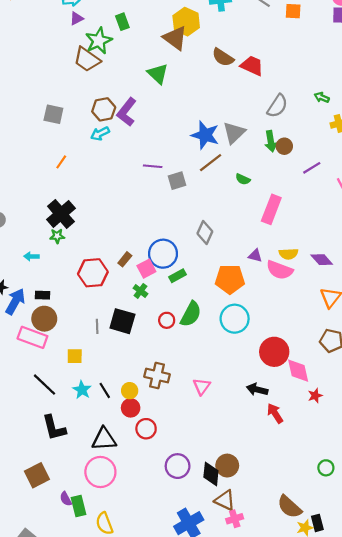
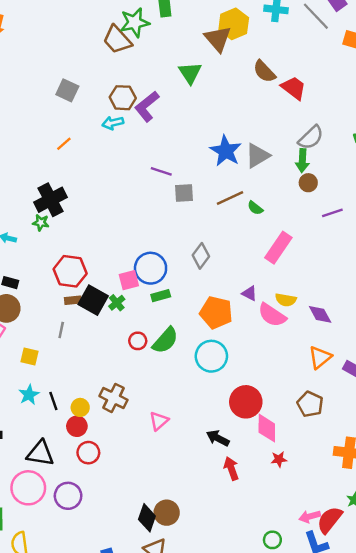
green arrow: (271, 141) -> (302, 161), moved
brown line: (211, 163) -> (230, 198), moved
brown rectangle: (125, 259) -> (73, 300), moved, turned 32
black square: (122, 321) -> (93, 300), moved
purple circle: (178, 466) -> (68, 496), moved

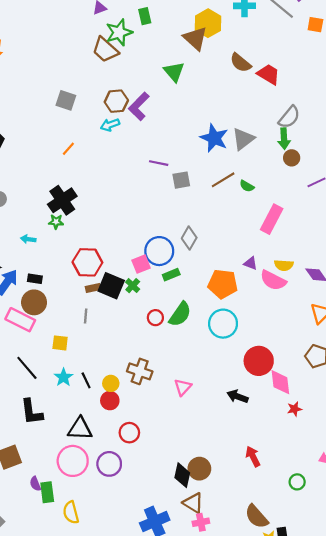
gray diamond: (201, 256) -> (189, 238), moved
red circle: (88, 453) -> (129, 433), moved
red arrow: (231, 468) -> (253, 456), moved

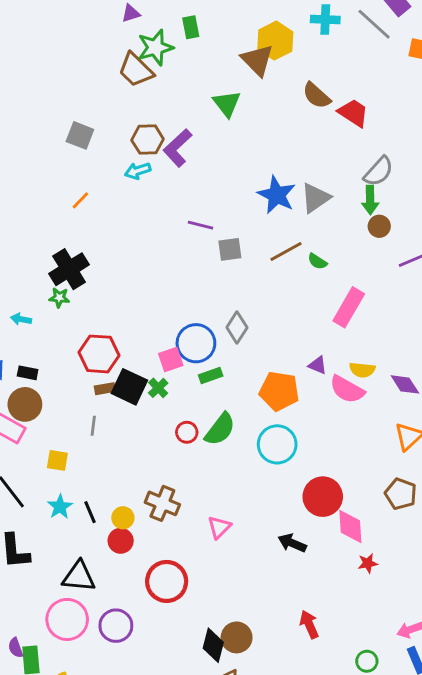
red circle: (129, 433) -> (167, 581), moved, size x1.5

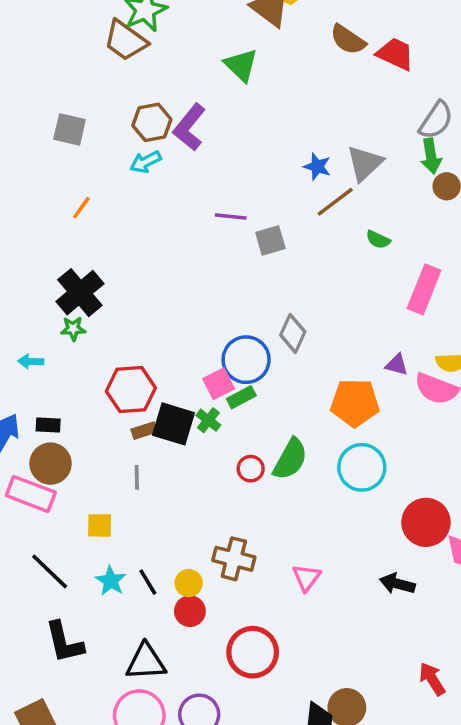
blue star: (277, 195) -> (317, 167), size x0.6
brown line: (286, 252) -> (335, 202), moved
green rectangle: (211, 376) -> (241, 397), moved

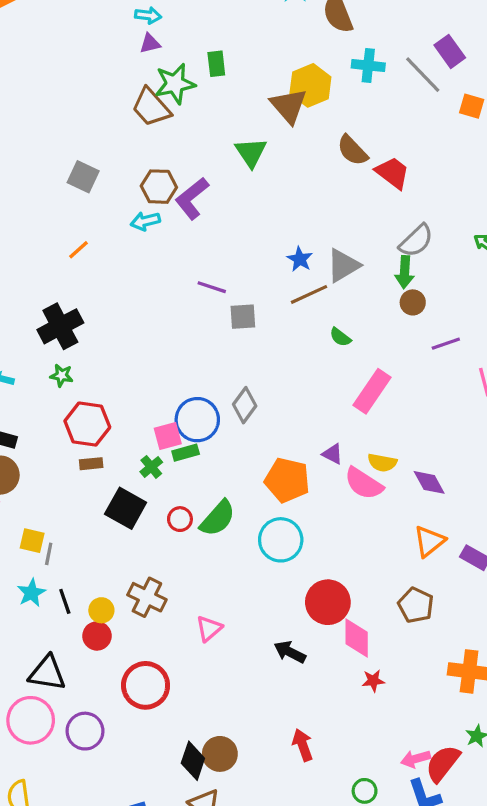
green star: (73, 329) -> (62, 375), moved
black square: (173, 424) -> (126, 508), moved
gray line: (137, 477) -> (49, 554), moved

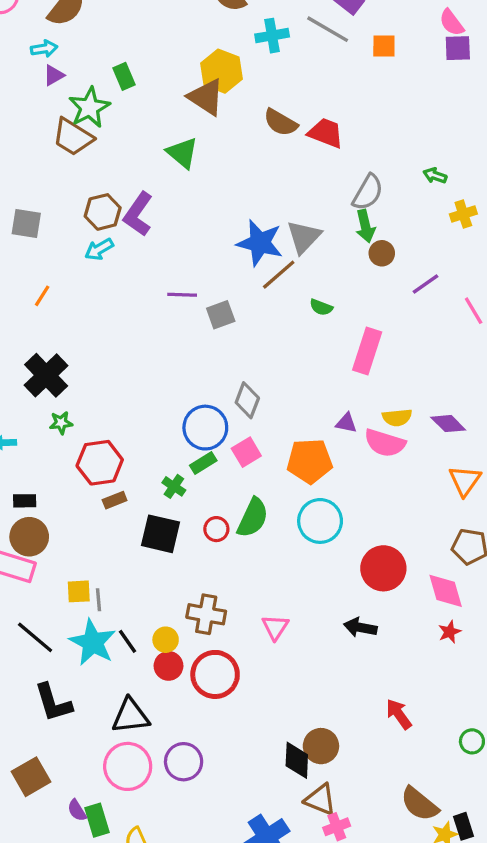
blue star: (300, 259) -> (260, 243), size x1.8
pink square: (168, 436) -> (246, 452), moved
cyan star: (31, 593) -> (93, 642), size x1.6
pink diamond: (357, 638) -> (446, 591), moved
red circle: (146, 685) -> (215, 674), moved

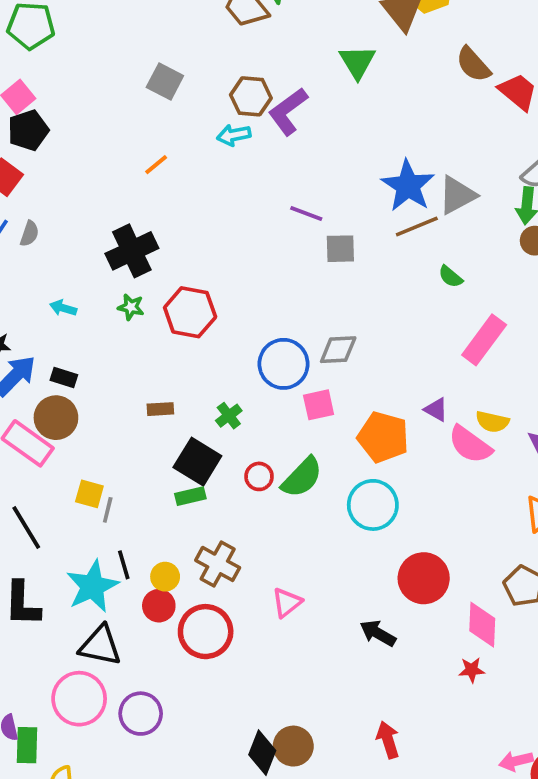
gray diamond: (247, 400) -> (338, 350), turned 48
red hexagon: (100, 463) -> (190, 312), moved
green rectangle: (203, 463) -> (190, 496), moved
cyan star: (93, 642) -> (92, 586), moved

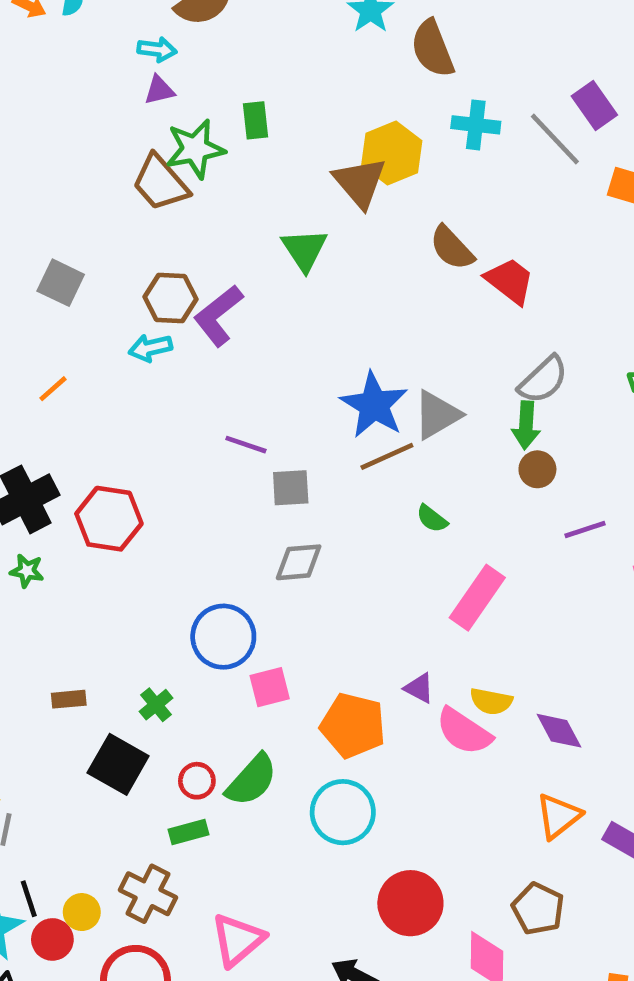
red hexagon: (190, 312) -> (109, 519), moved
gray diamond: (338, 350) -> (299, 562), moved
green rectangle: (190, 496) -> (189, 832), moved
pink triangle: (287, 603) -> (238, 940), size x1.4
red circle: (159, 606) -> (52, 939), moved

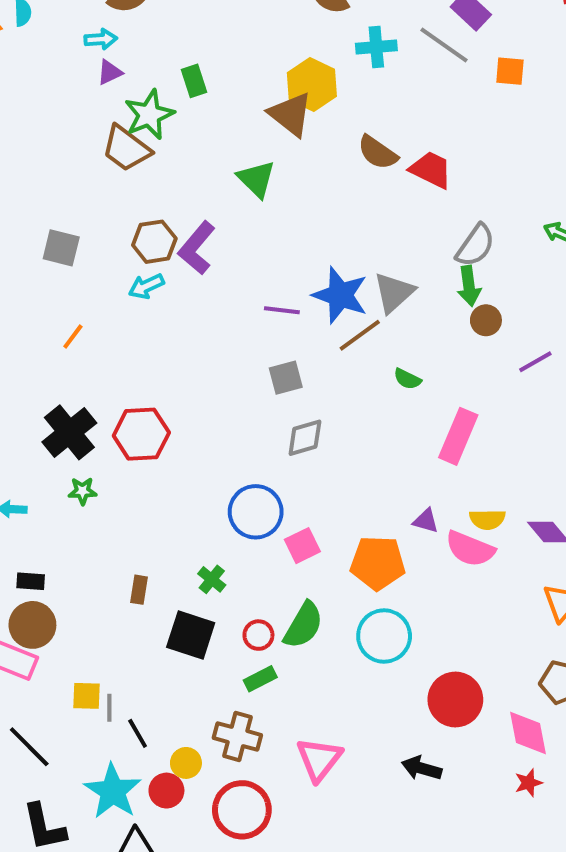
purple line: (246, 445) -> (282, 310), moved
brown rectangle: (69, 699) -> (139, 590), turned -64
black line: (29, 899) -> (138, 733), moved

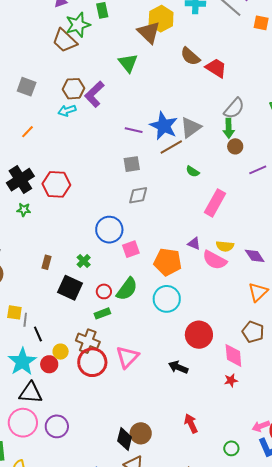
red circle: (242, 810) -> (92, 362), moved

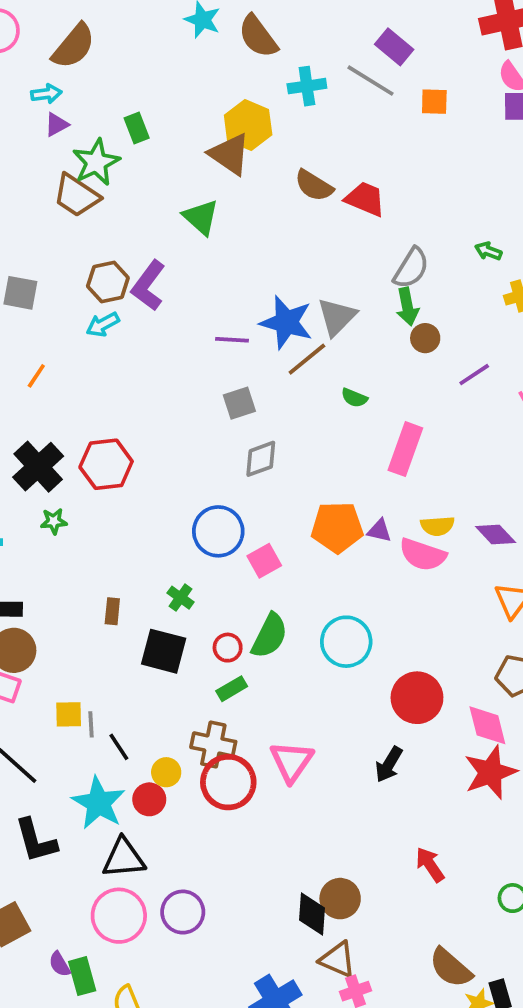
orange pentagon: (168, 262) -> (337, 527), moved
black arrow: (178, 367) -> (389, 764), turned -72
red star: (231, 380) -> (490, 772), size x2.0

